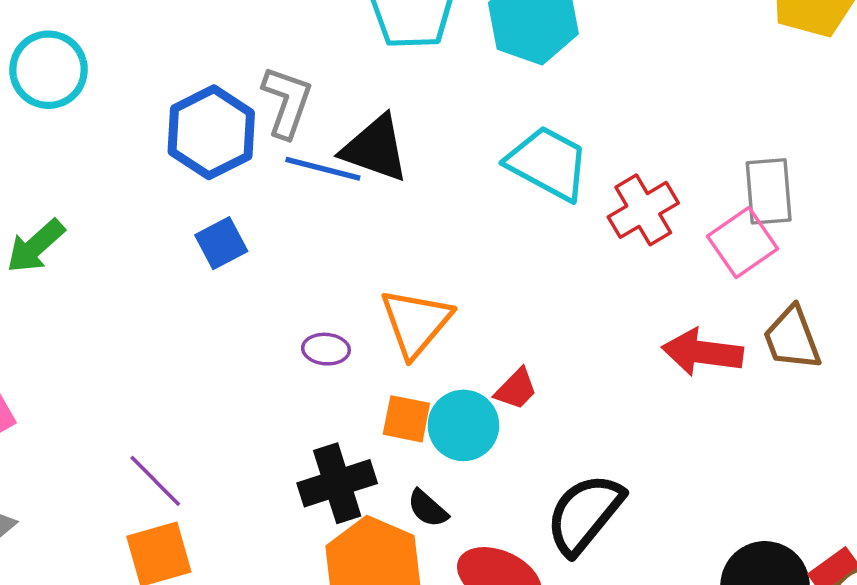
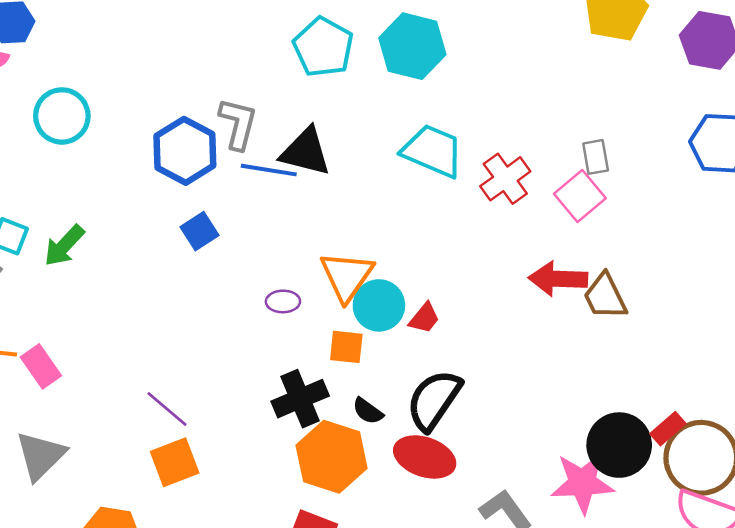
gray rectangle: (769, 191) -> (596, 157), size x0.7
brown trapezoid: (792, 338) -> (605, 297), moved
cyan circle: (463, 425) -> (379, 305), moved
black semicircle: (585, 514) -> (434, 400), moved

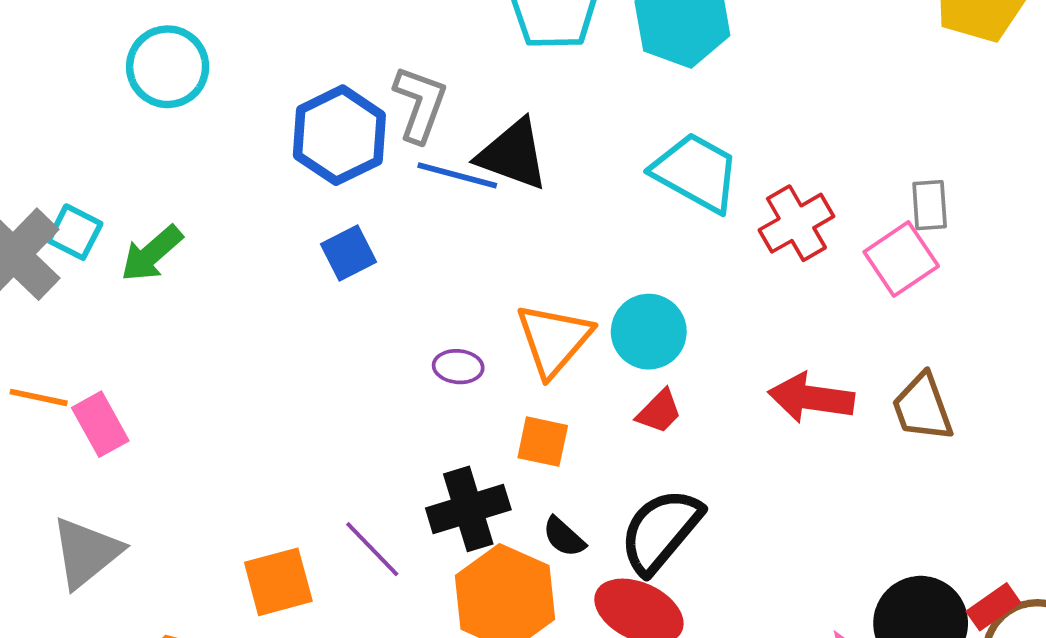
red arrow: (558, 279) -> (811, 398), moved
cyan circle: (379, 305) -> (649, 332), moved
purple line: (167, 409) -> (372, 549), moved

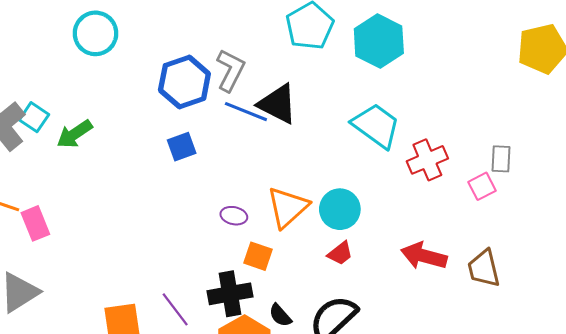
pink square: (901, 259) -> (482, 186), size x0.7
orange square: (543, 442) -> (258, 256), moved

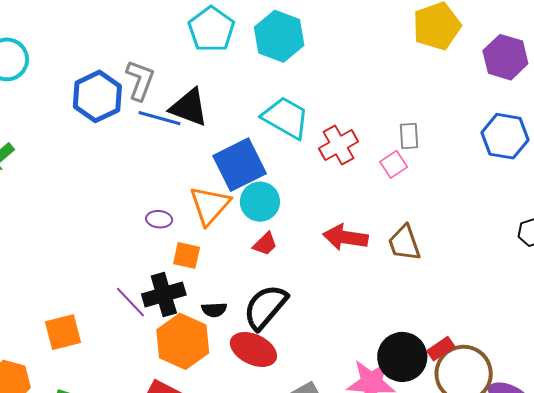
blue square: (182, 147) -> (240, 165), moved, size x1.8
purple line: (175, 309) -> (130, 302), moved
black semicircle: (280, 315) -> (214, 310), turned -45

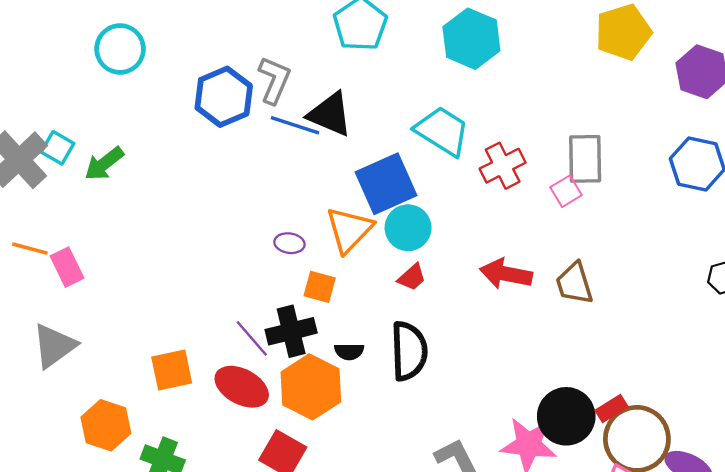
cyan hexagon: (279, 36) -> (471, 39), moved
gray rectangle: (409, 136) -> (585, 159), size x1.6
black semicircle: (265, 307) -> (409, 351), turned 135
red ellipse: (253, 349) -> (242, 387), moved

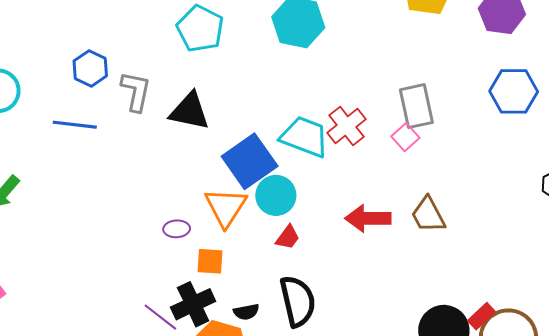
blue hexagon: (224, 97) -> (90, 68), moved, size x0.7
blue line: (295, 125) -> (75, 125), moved
cyan trapezoid: (442, 131) -> (304, 137), moved

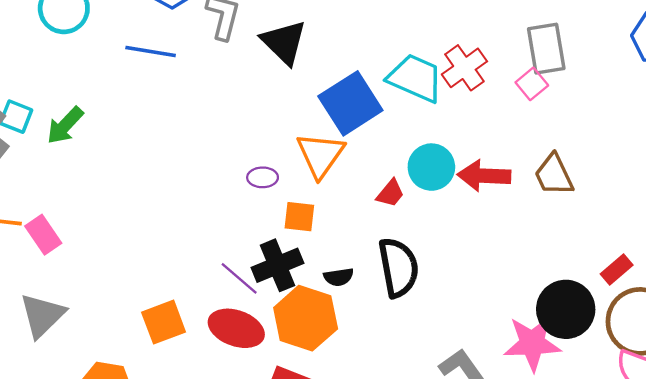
black triangle: (190, 111) -> (284, 42), turned 30
cyan circle: (276, 195) -> (431, 167), moved
red rectangle: (481, 316) -> (617, 269), moved

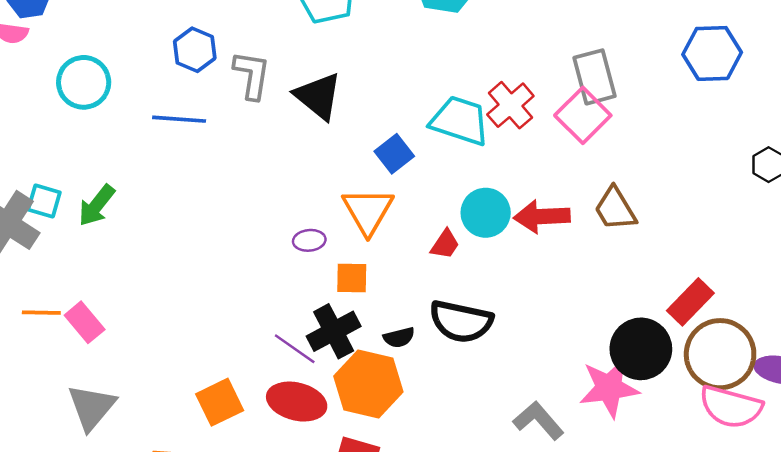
pink square: (532, 84) -> (583, 115), size x1.6
blue square: (350, 103) -> (394, 154), size x0.6
black semicircle: (398, 267) -> (461, 321), turned 118
red rectangle: (617, 269) -> (690, 302), size x1.4

